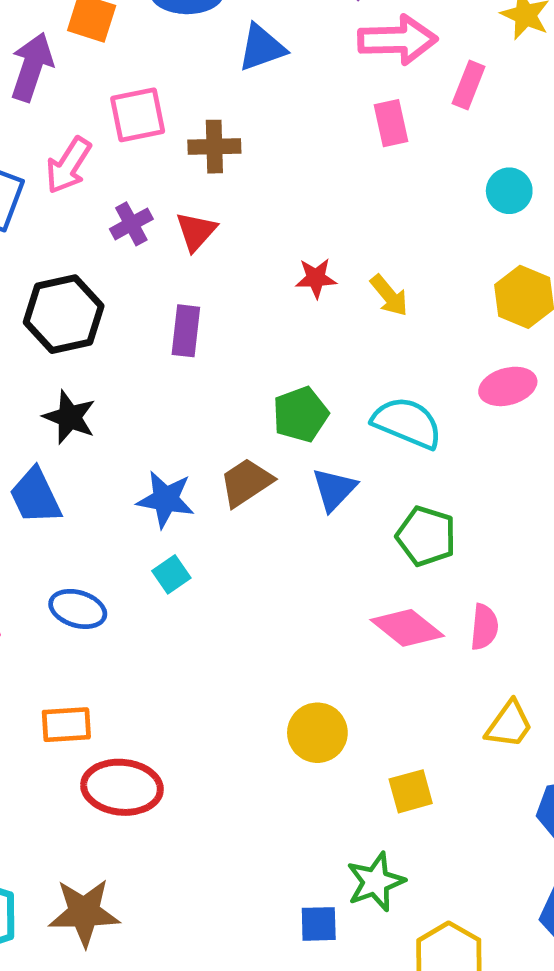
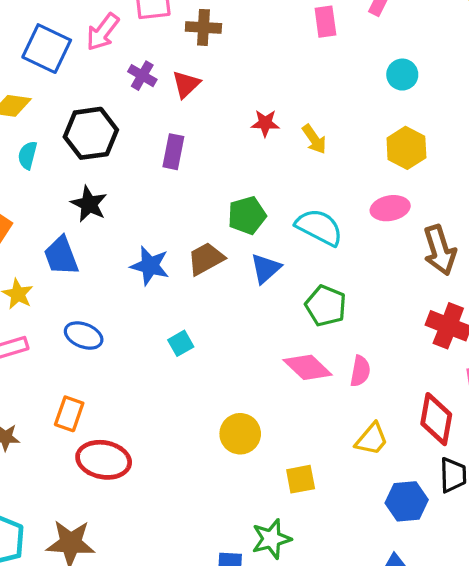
purple cross: (131, 224) -> (142, 76), turned -36
cyan square: (171, 574) -> (181, 343), moved
orange rectangle: (66, 725) -> (69, 414), turned -72

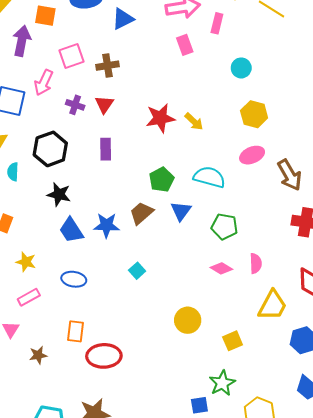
red star: (265, 123) -> (160, 118), size x1.6
blue trapezoid: (61, 256) -> (71, 230), moved
pink diamond: (308, 367) -> (221, 268), size x0.7
yellow trapezoid: (372, 439) -> (272, 305), size x1.4

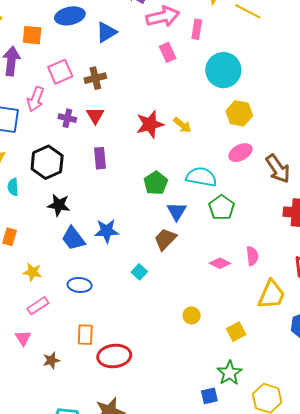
cyan circle: (241, 68) -> (223, 70), size x1.8
brown trapezoid: (141, 213) -> (165, 239), moved
green pentagon: (224, 226) -> (222, 208), moved, turned 30
yellow circle: (188, 320) -> (192, 315), size x0.7

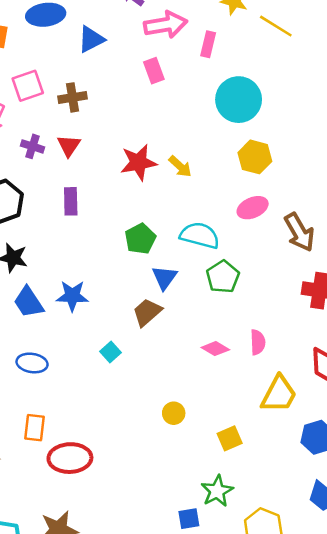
pink rectangle: (168, 52) -> (154, 71), moved

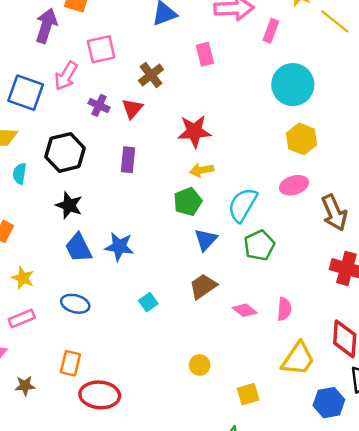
pink rectangle: (154, 71) -> (205, 54), moved
brown cross: (72, 97) -> (151, 75), moved, turned -35
yellow arrow: (180, 166) -> (202, 170), moved, turned 120
cyan semicircle: (200, 235) -> (243, 205), turned -81
brown trapezoid: (147, 312) -> (203, 286), moved

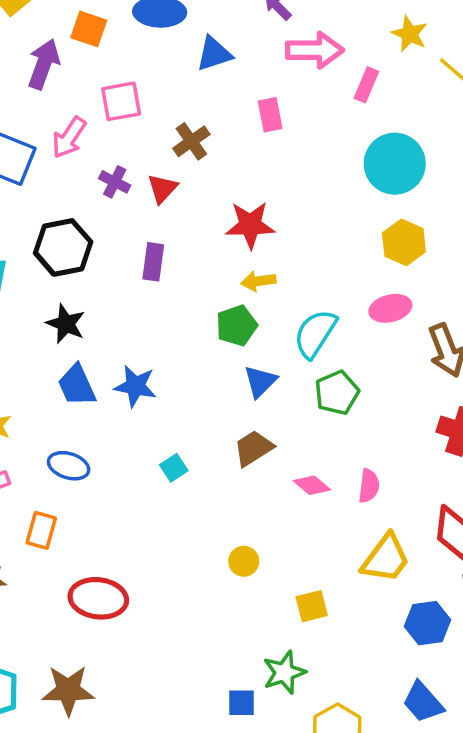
orange rectangle: (70, 363) -> (41, 530), moved

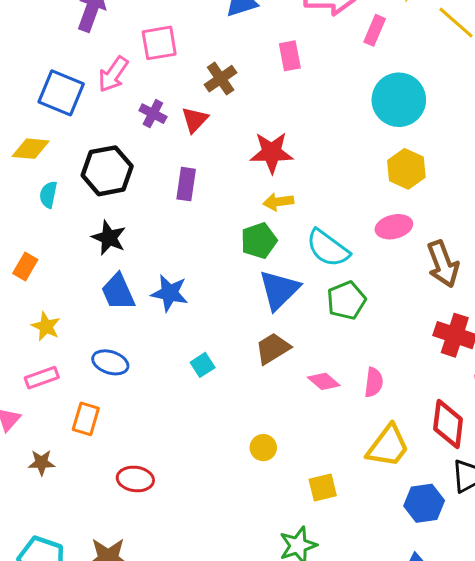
cyan semicircle: (315, 334) -> (328, 248), turned -87
blue triangle: (260, 382) -> (279, 290), size x1.4
red ellipse: (98, 598) -> (135, 479), size x0.7

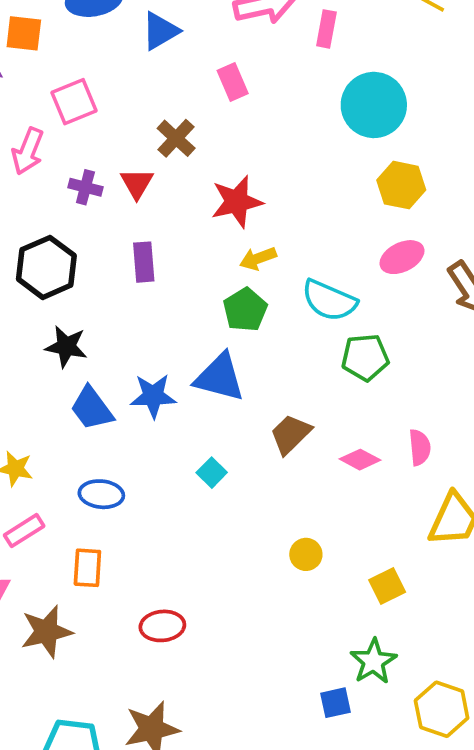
brown cross: (221, 79) -> (176, 138), moved
blue triangle: (279, 290) -> (220, 377), moved, turned -48
green pentagon: (346, 300) -> (365, 357), turned 30
brown star: (42, 463) -> (47, 632), size x1.6

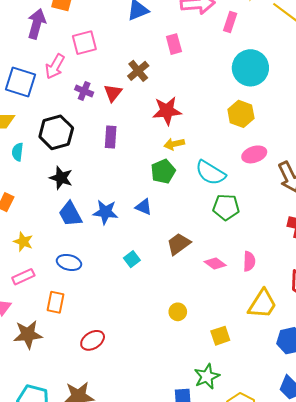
yellow hexagon: (401, 185) -> (241, 114), moved
blue triangle: (220, 377) -> (144, 207), size x0.6
red ellipse: (162, 626) -> (93, 340), turned -35

